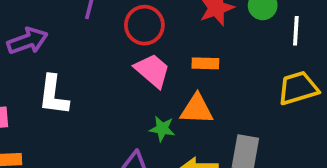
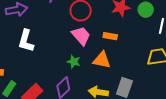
green star: (162, 129) -> (74, 62), moved

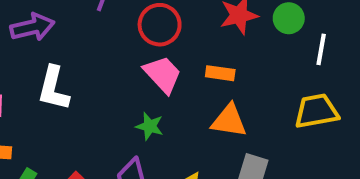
orange triangle: (102, 60) -> (229, 121), moved

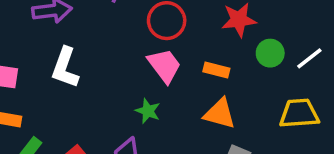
green circle: (289, 18) -> (270, 53), moved
white line: (321, 49) -> (309, 58), turned 36

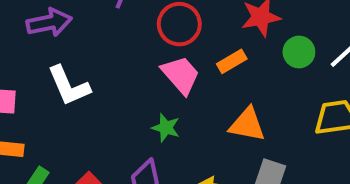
white L-shape: (65, 68) -> (69, 86), turned -39
orange rectangle: (216, 70) -> (232, 61), moved, turned -40

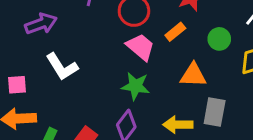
green circle: (299, 52) -> (219, 39), moved
green star: (166, 128) -> (136, 86), size x1.4

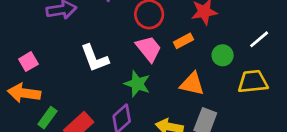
white L-shape: (62, 67) -> (95, 58), moved
pink square: (17, 85) -> (28, 62), turned -36

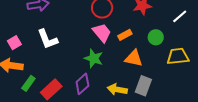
white line: (259, 39) -> (180, 16), moved
orange rectangle: (183, 41) -> (125, 35), moved
white L-shape: (95, 58) -> (48, 39), moved

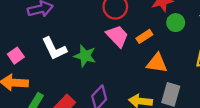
green circle: (156, 37) -> (176, 23), moved
green star: (94, 58) -> (85, 56), moved

